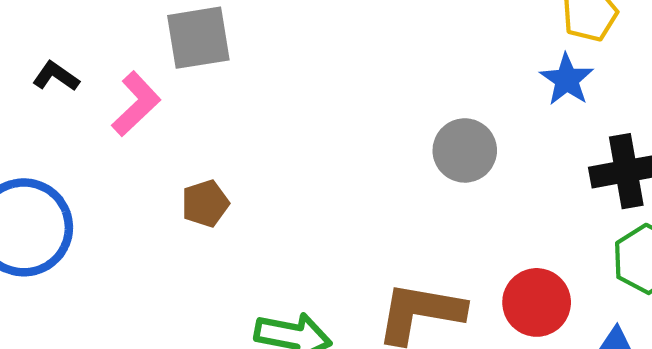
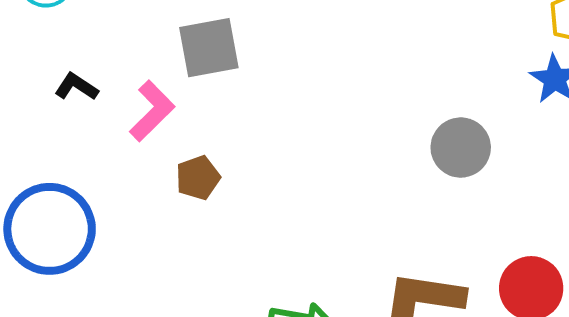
brown pentagon: (205, 203) -> (198, 178), moved

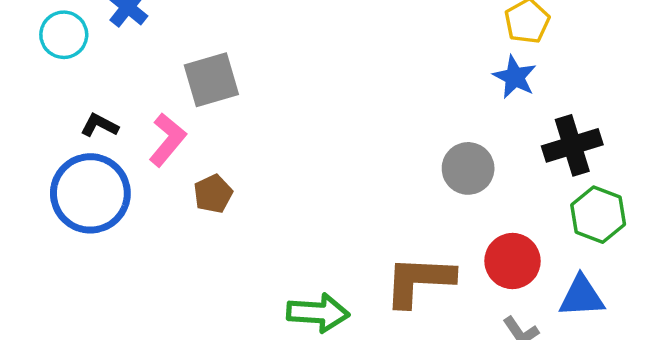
gray circle: (461, 148) -> (468, 168), moved
blue circle: (50, 229) -> (90, 193), moved

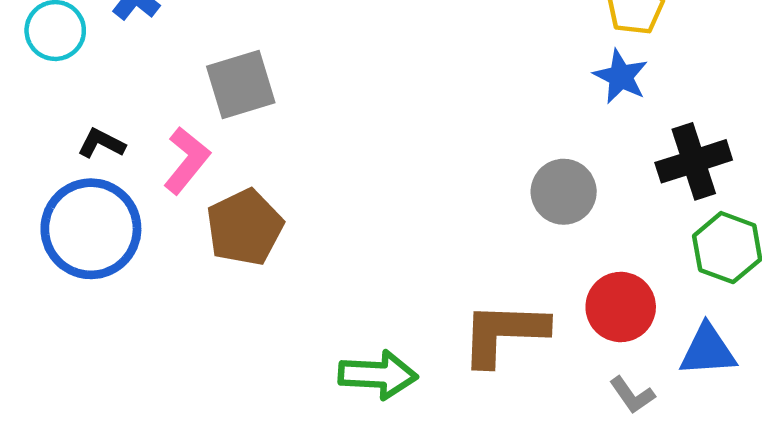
brown pentagon: (213, 194) -> (245, 227), size x1.6

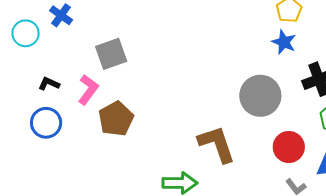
gray circle: (564, 192) -> (260, 96), size x1.4
blue circle: (91, 229) -> (46, 123), size x0.7
brown L-shape: (504, 333) -> (217, 144), moved, turned 72

